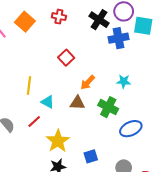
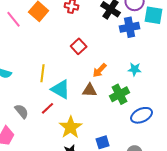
cyan triangle: (48, 102) -> (61, 89), size x1.5
green cross: (108, 107) -> (120, 94), turned 36

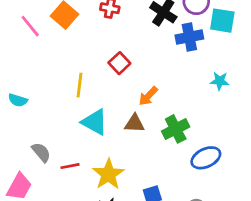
cyan star: (135, 69) -> (220, 81), moved
yellow line: (43, 73) -> (80, 85), moved
red line: (48, 108) -> (70, 166), moved, turned 32

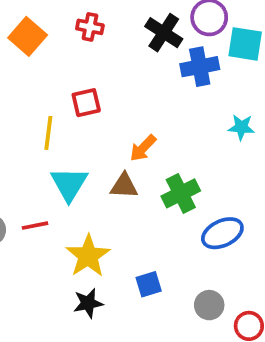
red square: (119, 63) -> (86, 103), moved, turned 30
cyan triangle: (95, 122) -> (69, 184), turned 32
red line: (70, 166) -> (35, 226), moved

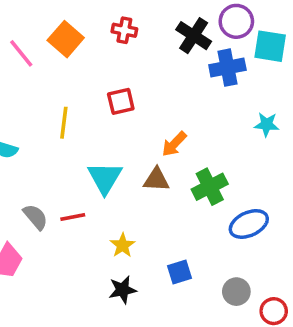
yellow line: (48, 133) -> (64, 123), moved
yellow star: (88, 256) -> (123, 245), size x0.6

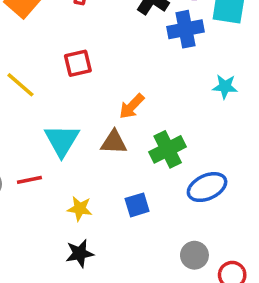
yellow line: (64, 123) -> (20, 85), turned -56
yellow star: (123, 245) -> (80, 209), turned -30
blue square: (179, 272) -> (137, 205), moved

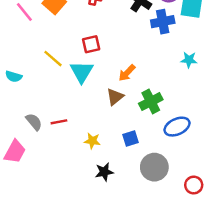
cyan triangle: (62, 140) -> (82, 72), moved
brown triangle: (114, 142) -> (115, 97), turned -42
black star: (80, 253) -> (104, 172), moved
gray circle: (194, 255) -> (154, 167), moved, size x1.5

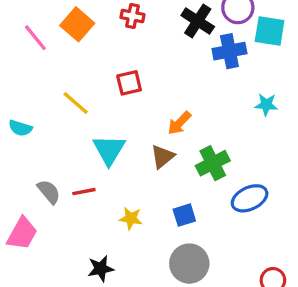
cyan triangle: (82, 72) -> (109, 150), moved
gray circle: (154, 167) -> (189, 264), moved
black star: (104, 172) -> (101, 269), moved

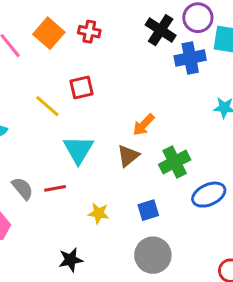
red cross: (132, 16) -> (89, 32), moved
red square: (129, 83) -> (81, 88), moved

